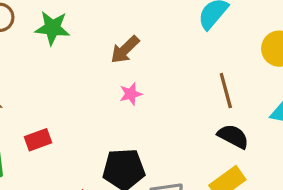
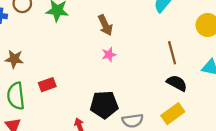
brown arrow: (125, 50) -> (105, 25), turned -72

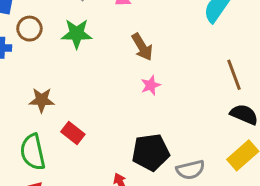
brown star: (14, 59) -> (42, 100), moved
red rectangle: (47, 85) -> (73, 133), turned 63

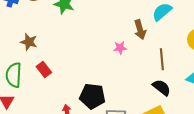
brown arrow: (142, 47) -> (140, 30), moved
pink star: (151, 85) -> (120, 48), moved

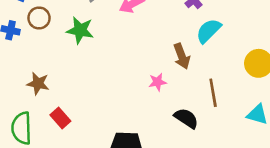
black semicircle: (162, 88) -> (186, 118), moved

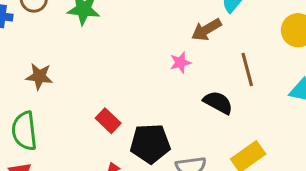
brown arrow: (182, 56) -> (206, 30), turned 85
red rectangle: (60, 118) -> (108, 121), moved

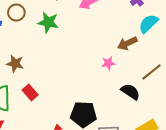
brown line: (247, 70) -> (152, 72), turned 60
red rectangle: (108, 121) -> (30, 92), moved

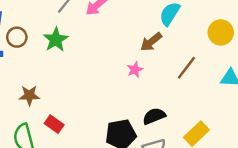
green star: (48, 22) -> (56, 40), turned -30
black semicircle: (130, 92) -> (154, 116), moved, turned -42

